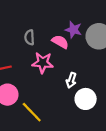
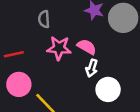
pink semicircle: (60, 42) -> (87, 47), moved

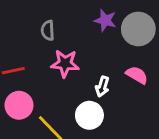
pink semicircle: (87, 47) -> (137, 75), moved
white circle: (108, 89) -> (89, 115), moved

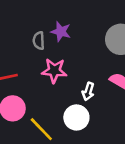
purple star: (105, 20) -> (61, 32), moved

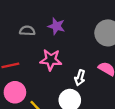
gray semicircle: (39, 41) -> (27, 31), moved, turned 96

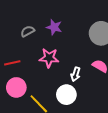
gray semicircle: (27, 31) -> (28, 31), turned -32

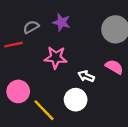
red line: (12, 63) -> (13, 45), moved
white arrow: (76, 74) -> (86, 76), turned 96

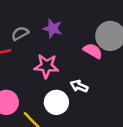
pink semicircle: (114, 67) -> (93, 51), moved
white circle: (76, 100) -> (56, 102), moved

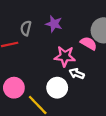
gray semicircle: (20, 33) -> (26, 28), turned -48
pink star: (46, 66) -> (65, 56), moved

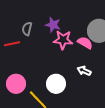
pink star: (65, 56) -> (63, 40), moved
white arrow: (77, 74) -> (84, 71), moved

